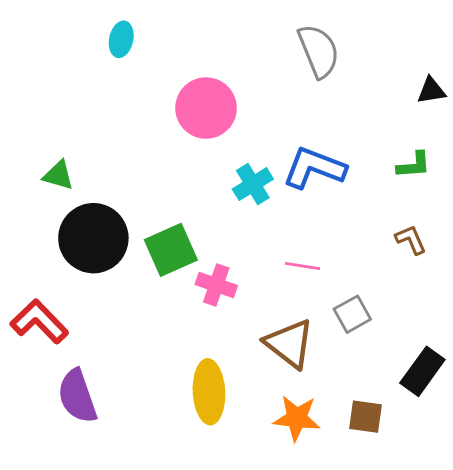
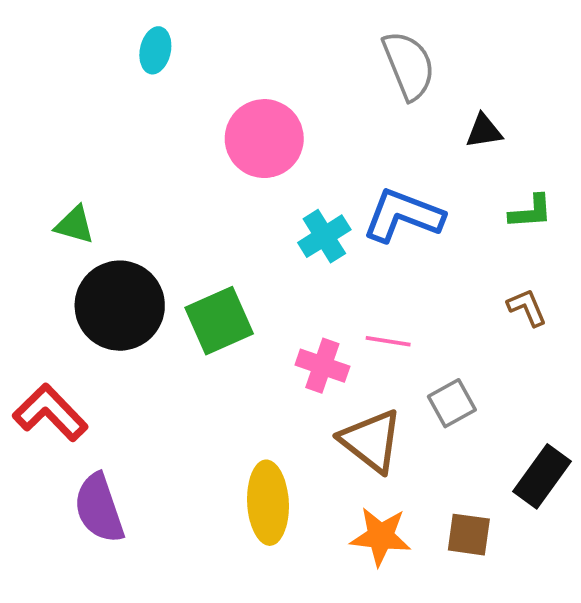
black triangle: (431, 90) -> (484, 131), moved
pink cross: (216, 285) -> (322, 366), moved

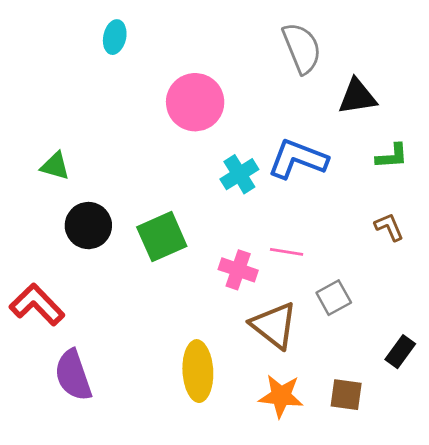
black triangle: (484, 131) -> (357, 97), size x1.4
black circle: (120, 306) -> (88, 226), size x0.7
black rectangle: (542, 476) -> (400, 352), size x0.7

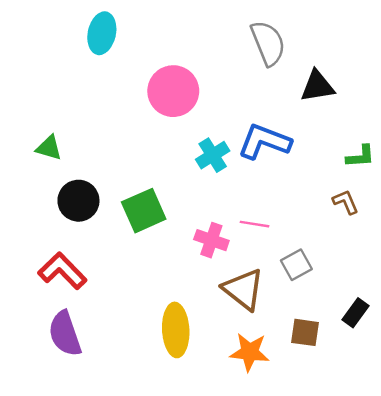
cyan ellipse: (115, 37) -> (102, 33), size x1.4
green L-shape: (392, 156) -> (360, 156), moved
red L-shape: (37, 305) -> (62, 271), moved
brown square: (346, 395) -> (305, 332), moved

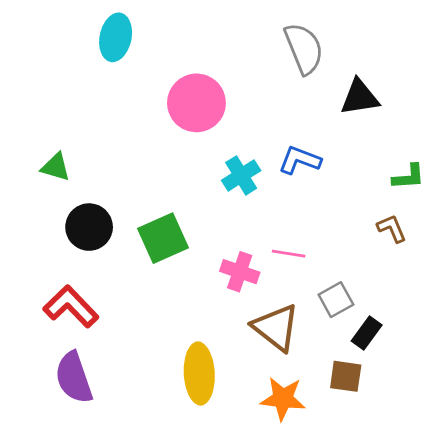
blue L-shape: (264, 142) -> (300, 160), size x0.7
black rectangle: (355, 313) -> (367, 333), moved

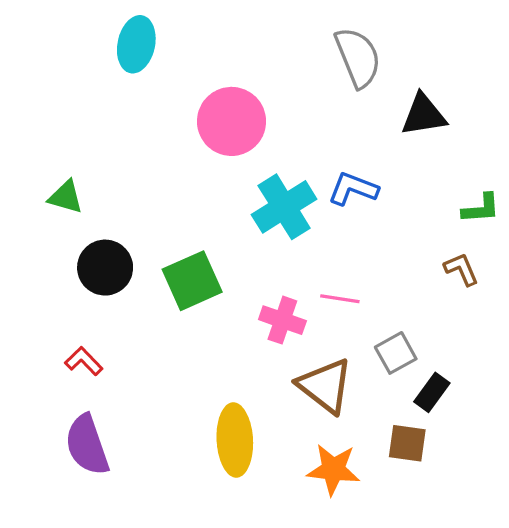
cyan cross: (241, 175) -> (284, 207), size x1.4
red L-shape: (71, 307) -> (84, 361), size x0.6

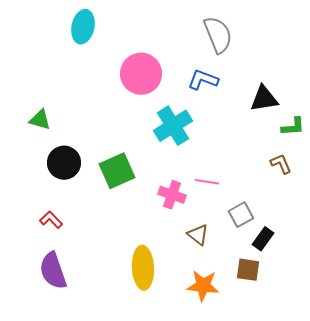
black triangle: (424, 115) -> (264, 99), moved
blue L-shape: (353, 189) -> (203, 80), moved
brown triangle: (325, 386) -> (198, 235), size x0.6

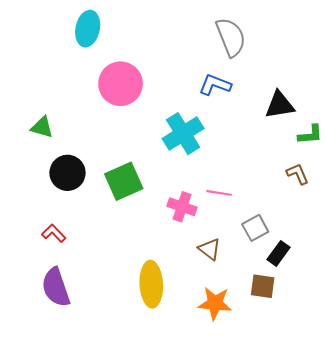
pink circle: (141, 74) -> (121, 84), moved

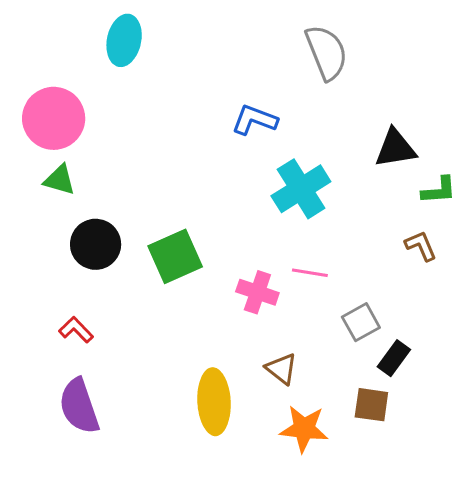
pink circle: (121, 84) -> (54, 118), moved
blue L-shape: (215, 85) -> (254, 120), moved
cyan cross: (183, 134) -> (301, 189), moved
brown triangle: (210, 249) -> (281, 369), moved

